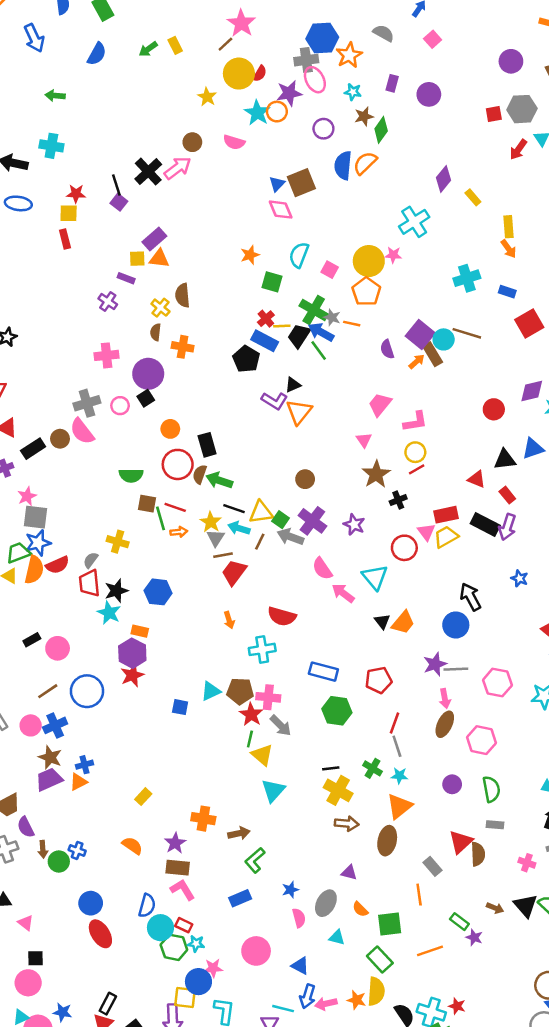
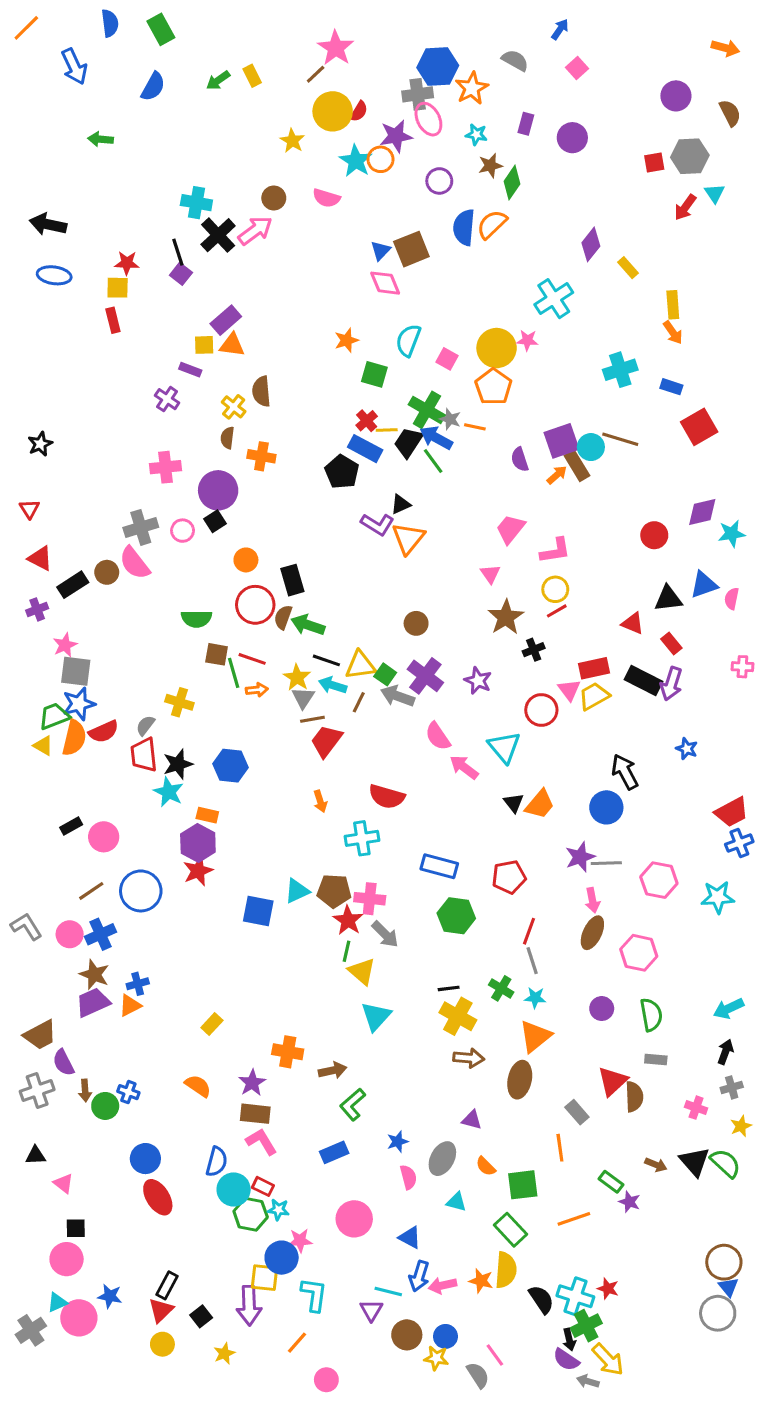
cyan cross: (51, 146) -> (196, 203), moved
purple square: (420, 335) -> (561, 441), turned 32
blue square: (180, 707) -> (258, 911), size x1.5

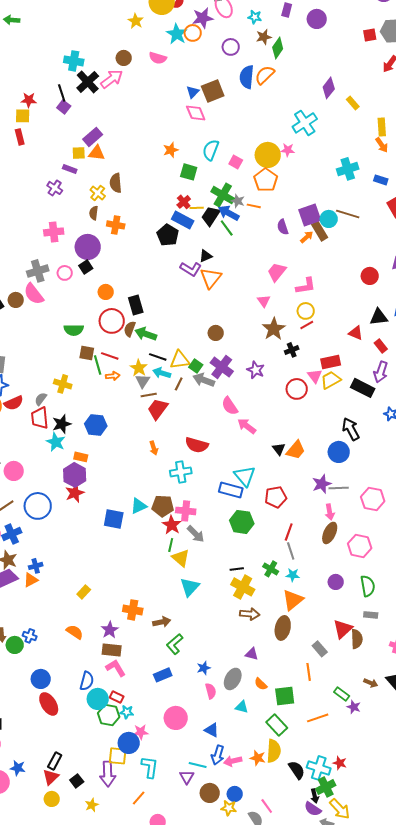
black rectangle: (643, 681) -> (363, 388), moved
cyan triangle: (504, 747) -> (245, 476), moved

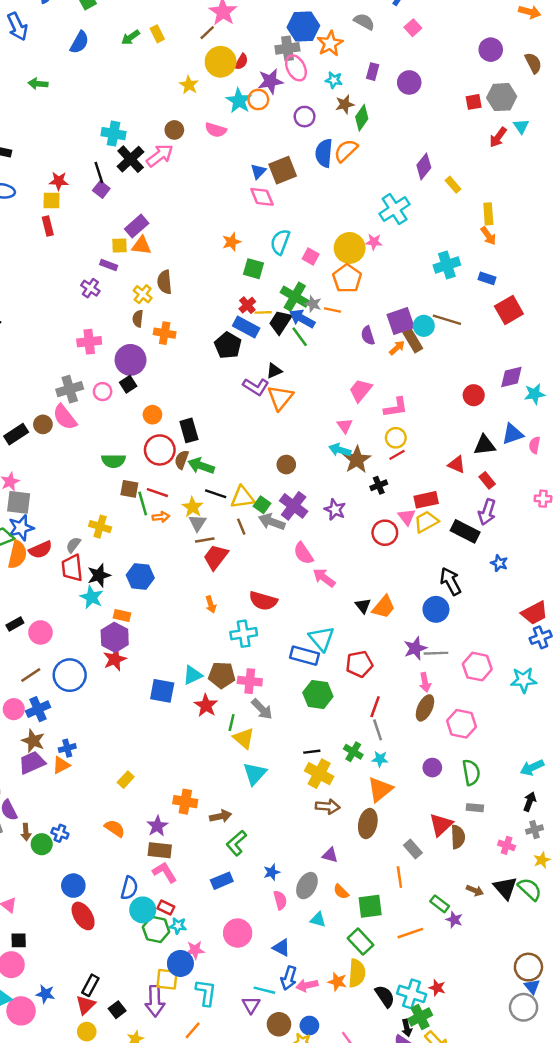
cyan arrow: (162, 373) -> (340, 450), moved
brown line: (179, 384) -> (241, 527), turned -48
red star: (172, 525) -> (206, 705), moved

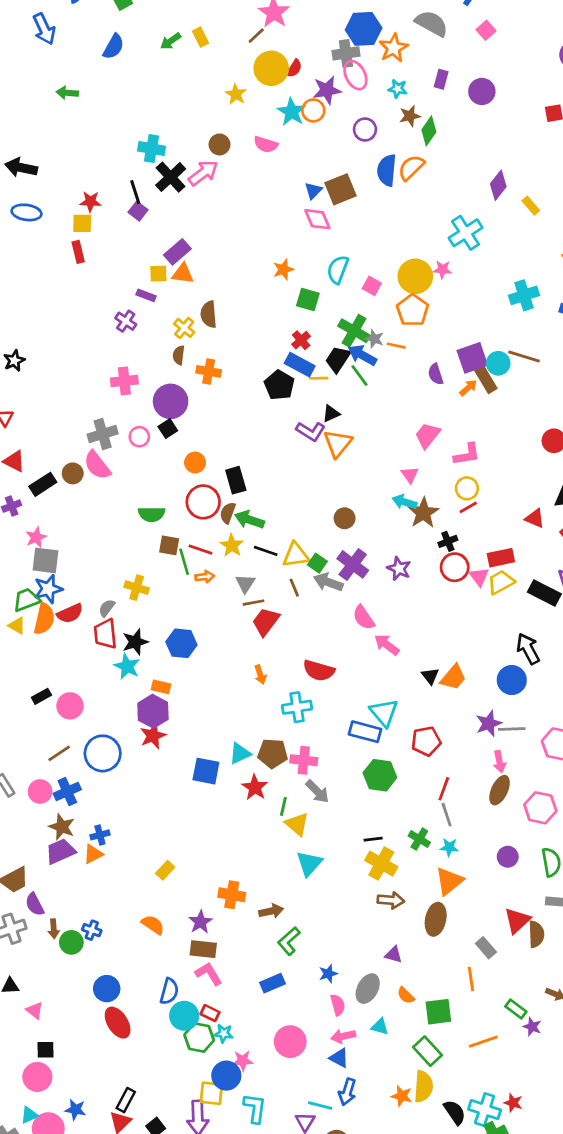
gray semicircle: (364, 22) -> (432, 23), size x1.4
yellow line: (263, 312) -> (319, 378), moved
yellow star: (193, 507) -> (232, 545), moved
red circle: (385, 533) -> (455, 567), moved
pink arrow: (307, 985) -> (343, 1036), moved

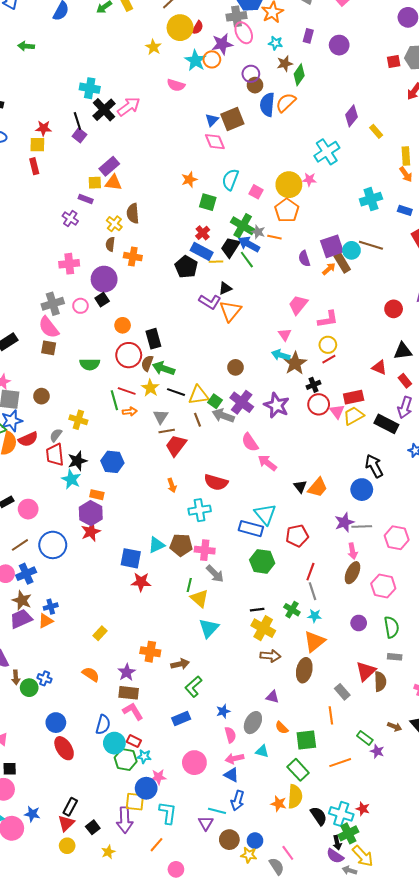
brown circle: (220, 144) -> (255, 85), moved
brown circle: (73, 473) -> (41, 396), moved
brown square: (169, 545) -> (49, 348), moved
purple star: (399, 569) -> (277, 405), size x1.4
red star: (255, 787) -> (141, 582), moved, turned -30

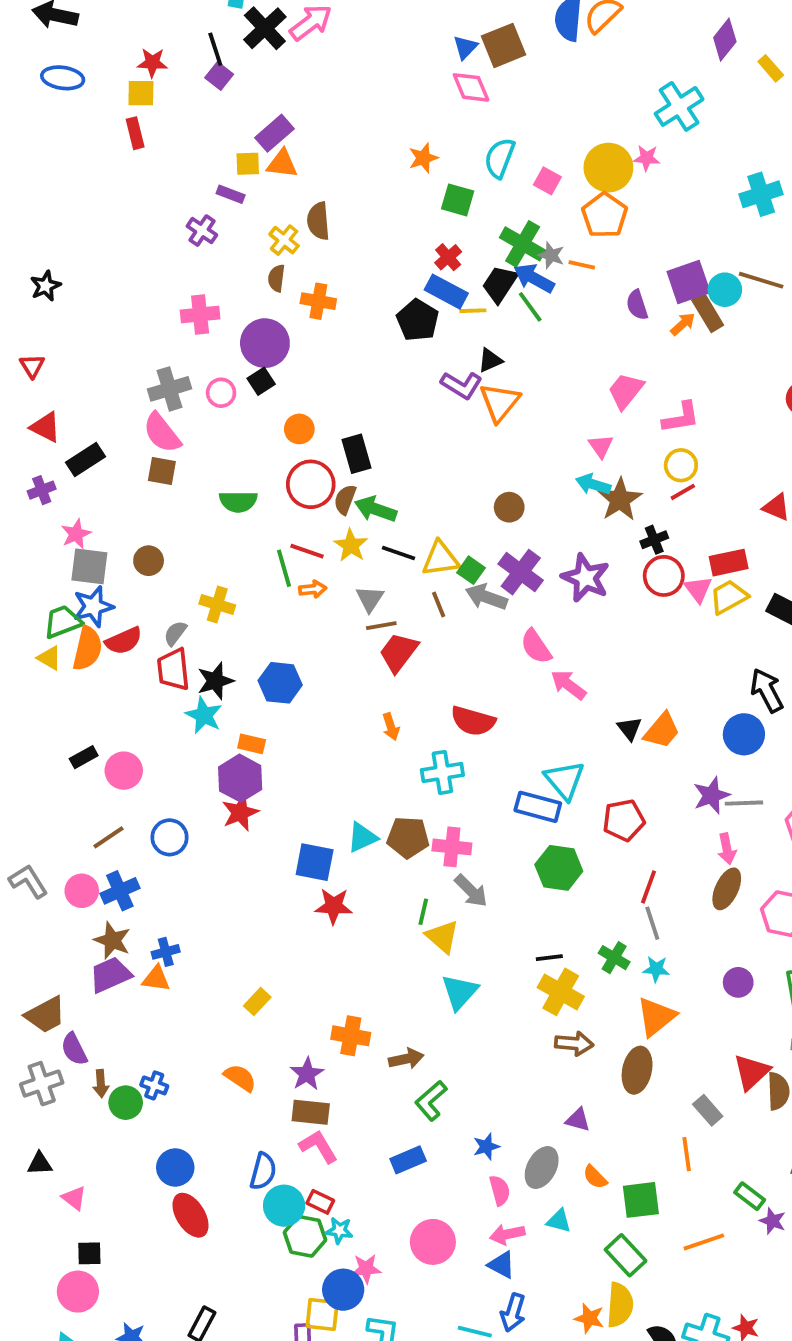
blue circle: (53, 545) -> (170, 837), size x0.7
orange triangle: (46, 621) -> (156, 979), turned 35

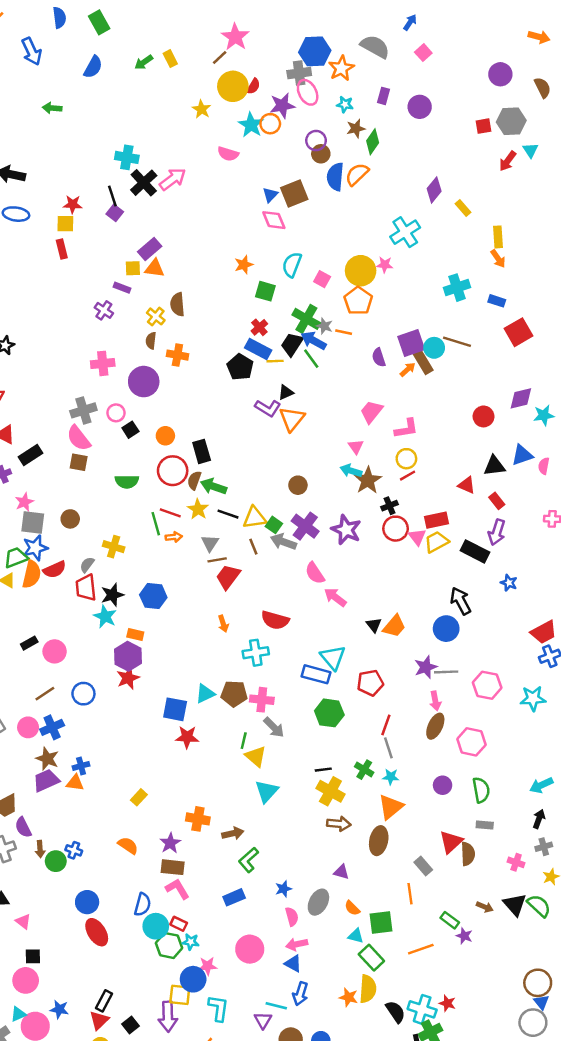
black square: (261, 381) -> (130, 430), moved
cyan triangle: (559, 1221) -> (356, 936), moved

